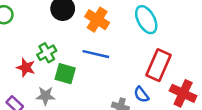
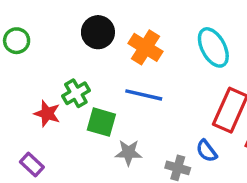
gray star: (45, 96) -> (129, 153), moved

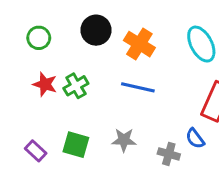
green circle: (17, 41) -> (39, 38), moved
red star: (47, 114) -> (45, 84), moved
green square: (101, 122) -> (76, 145), moved

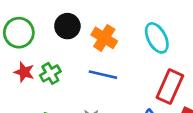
green circle: (39, 38) -> (19, 33), size x1.5

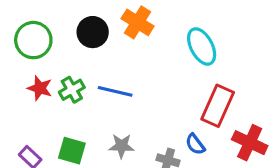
orange cross: (104, 38) -> (138, 22), moved
blue line: (103, 75) -> (115, 91), moved

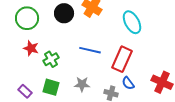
green cross: (72, 90) -> (51, 59), moved
blue line: (115, 91) -> (90, 50), moved
red rectangle: (218, 106) -> (122, 59), moved

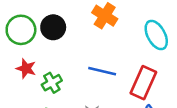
black circle: (64, 13) -> (53, 27), moved

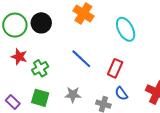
blue line: (102, 71) -> (81, 59), turned 30
red rectangle: (143, 83) -> (115, 68), size x0.7

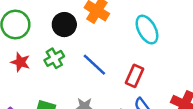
black circle: (41, 23) -> (64, 25), moved
green cross: (40, 68) -> (54, 58), moved

